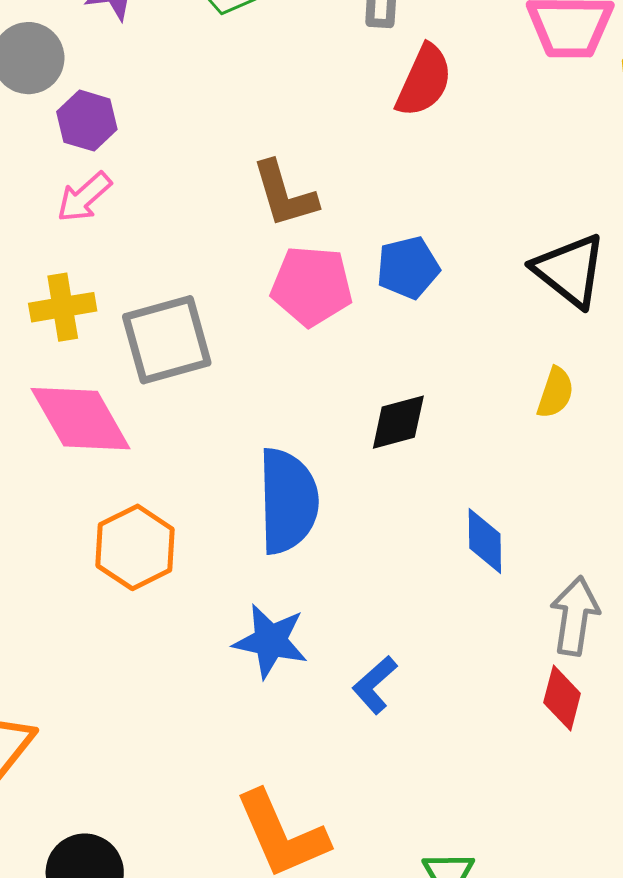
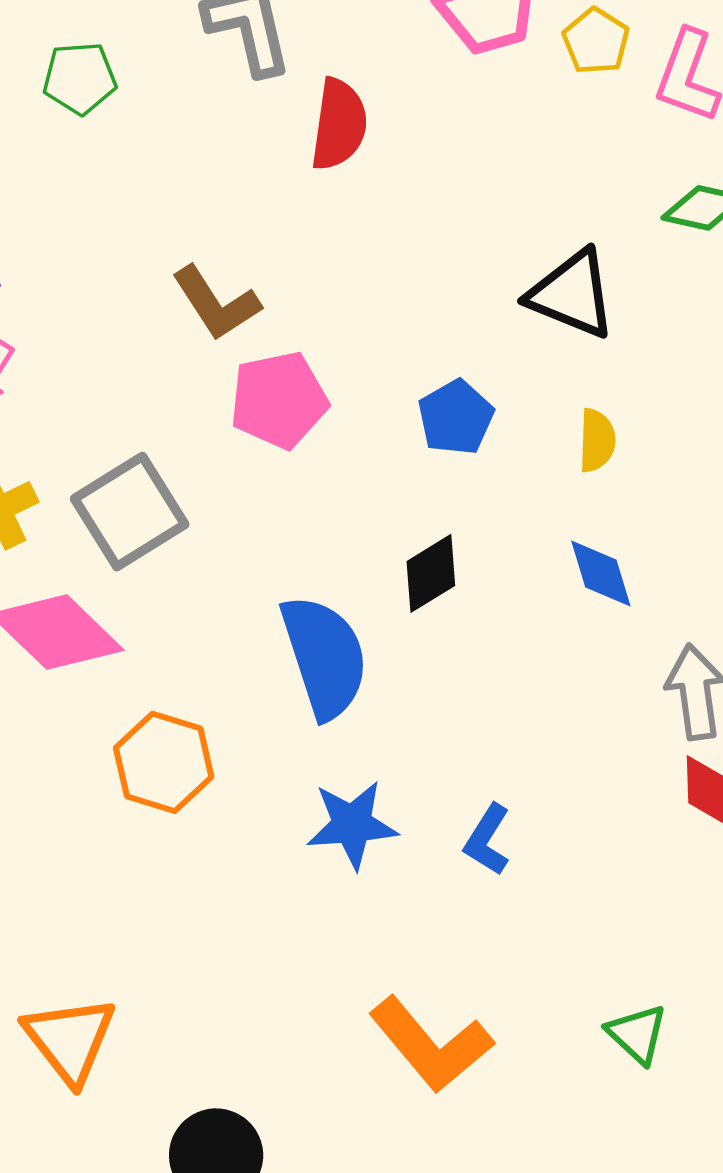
blue pentagon: (408, 268) -> (456, 417), moved
black diamond: (398, 422) -> (431, 573), moved
blue diamond: (485, 541) -> (601, 573), moved

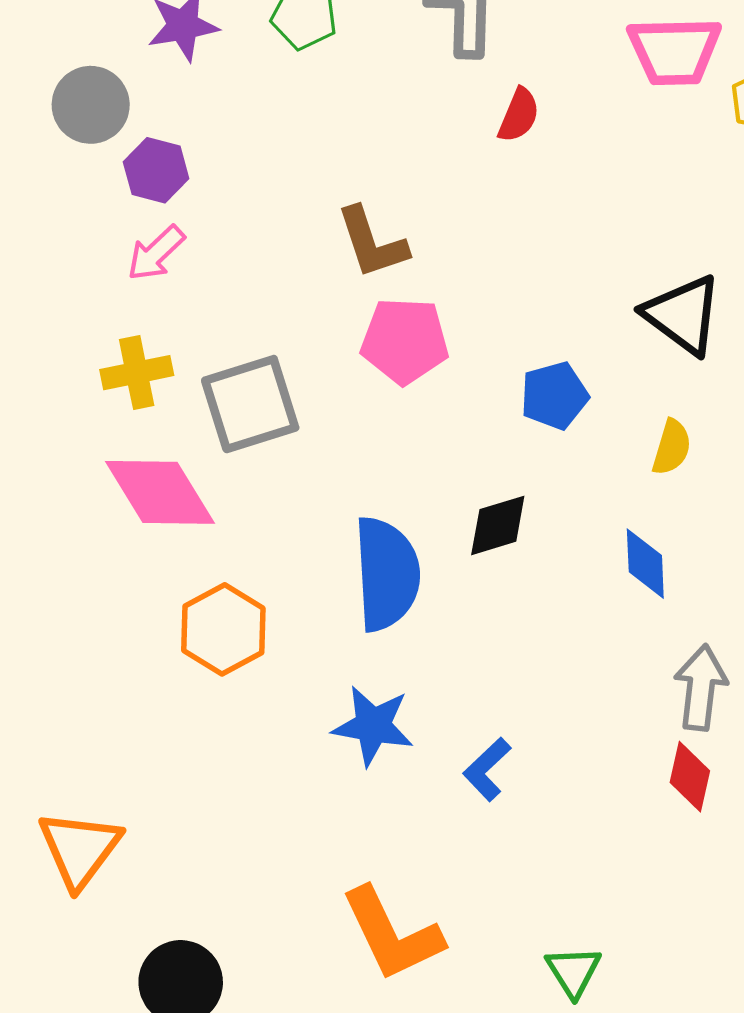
red semicircle: (339, 124) -> (519, 115), size x0.7

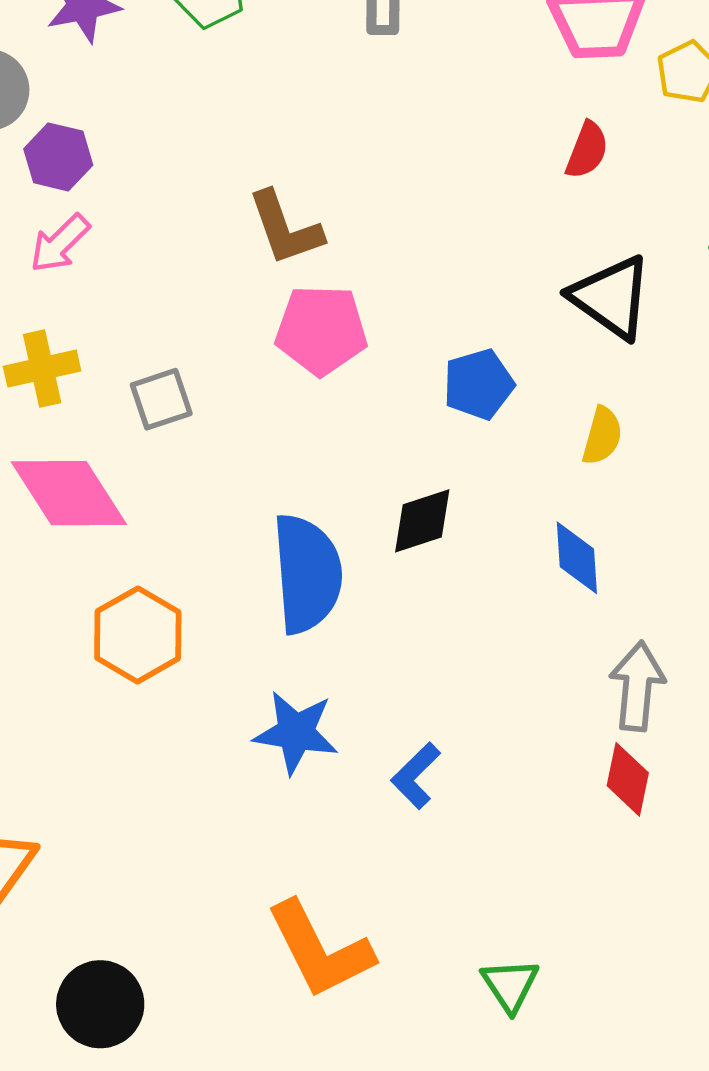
red semicircle: (519, 115) -> (587, 150), moved
gray square: (250, 404) -> (161, 399), size x0.6

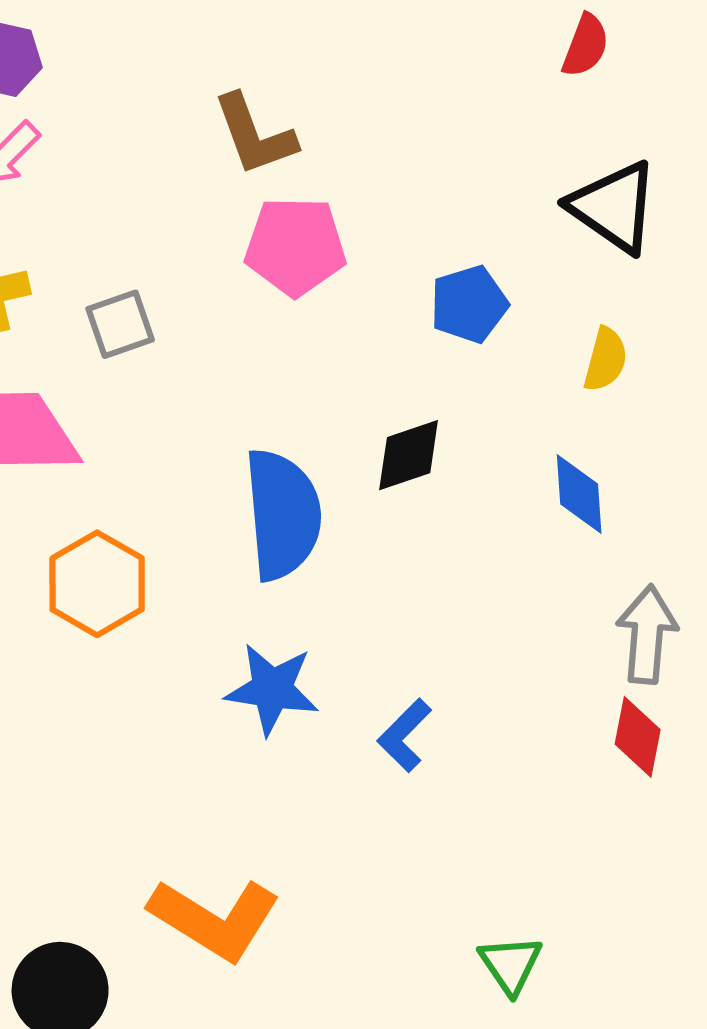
orange L-shape: (320, 950) -> (215, 919), moved, turned -31

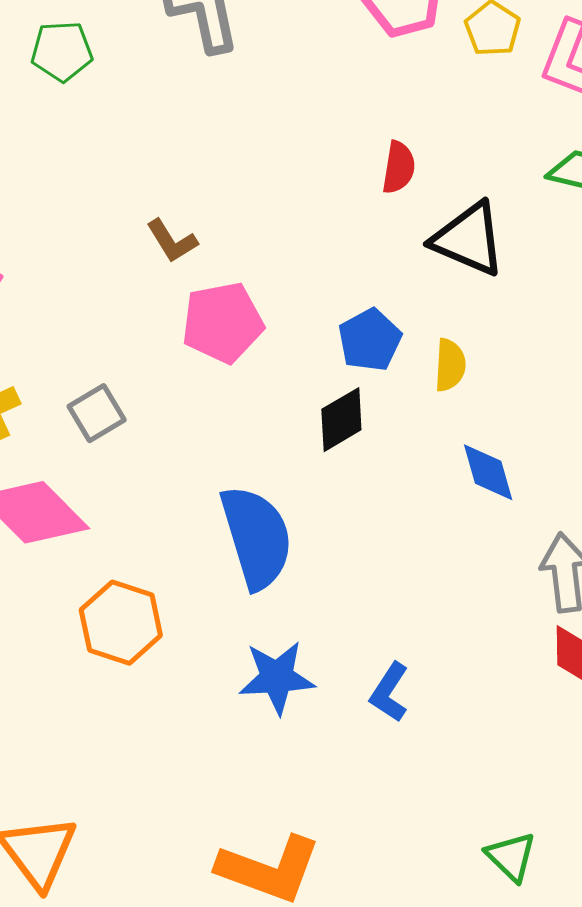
red semicircle: (586, 46) -> (399, 167), moved
brown L-shape: (255, 135) -> (172, 241), size x0.7
yellow semicircle: (605, 359) -> (450, 365), moved
black diamond: (409, 455) -> (341, 420), moved

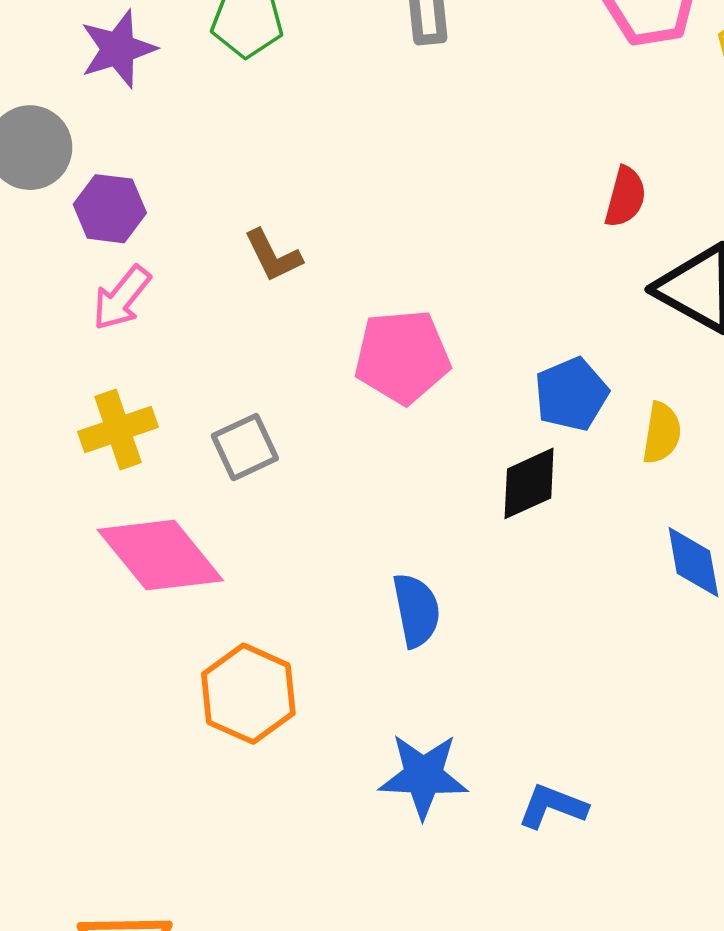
brown L-shape: (172, 241) -> (273, 256), moved
blue semicircle: (257, 537) -> (416, 610), size x0.6
blue L-shape: (389, 692) -> (553, 806), turned 72

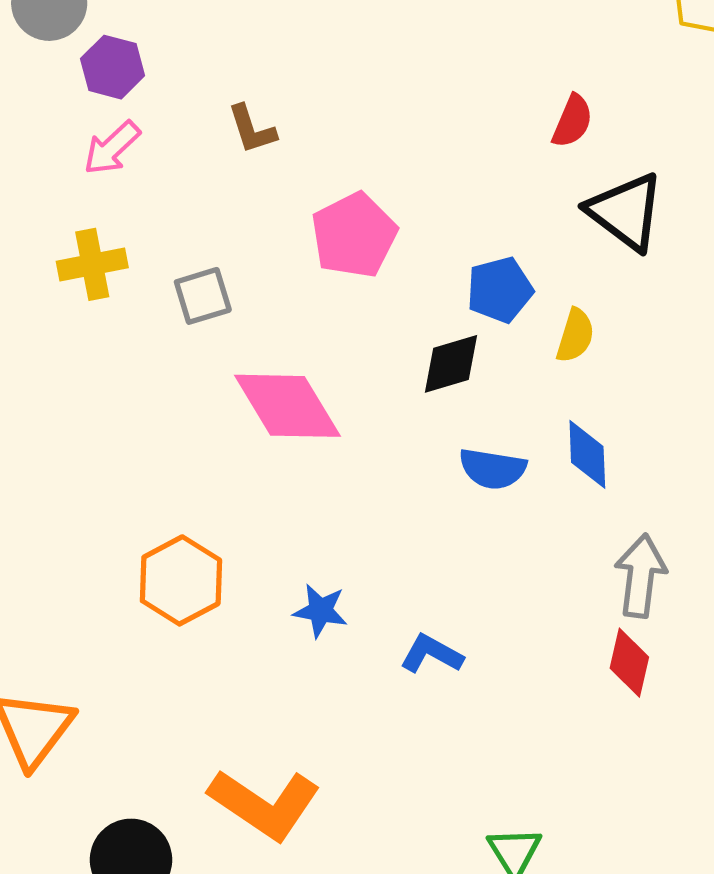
pink pentagon: (402, 357) -> (354, 235), turned -30
pink diamond: (160, 555) -> (287, 406), moved
blue semicircle: (416, 610) -> (493, 469), moved, turned 102
orange hexagon: (248, 694) -> (181, 580), moved
blue star: (423, 776) -> (320, 611), size x0.7

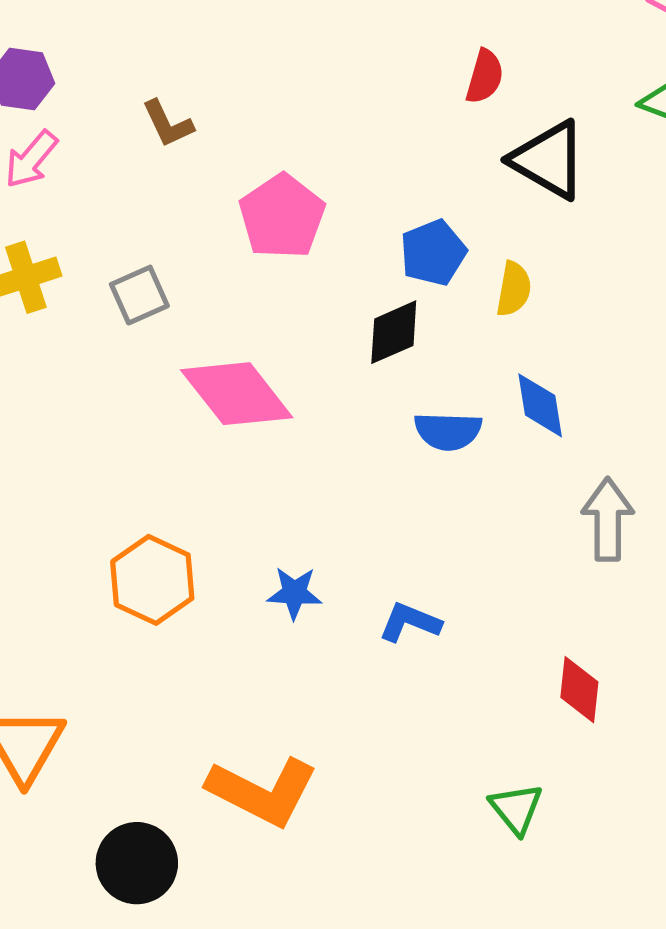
red diamond: (629, 663) -> (579, 690), moved

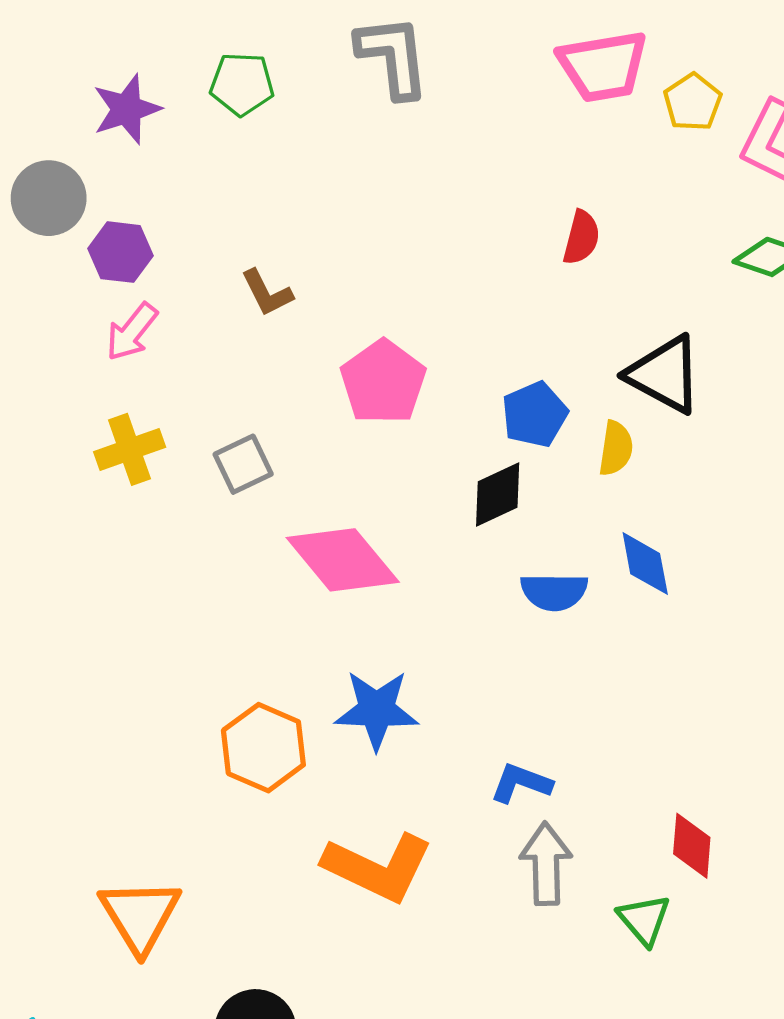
black triangle: (549, 160) -> (665, 374), moved
gray arrow: (608, 519) -> (546, 864), moved
blue star: (294, 593) -> (377, 710), moved, size x1.5
orange L-shape: (262, 792) -> (378, 867), moved
green triangle: (516, 809) -> (644, 920), moved

